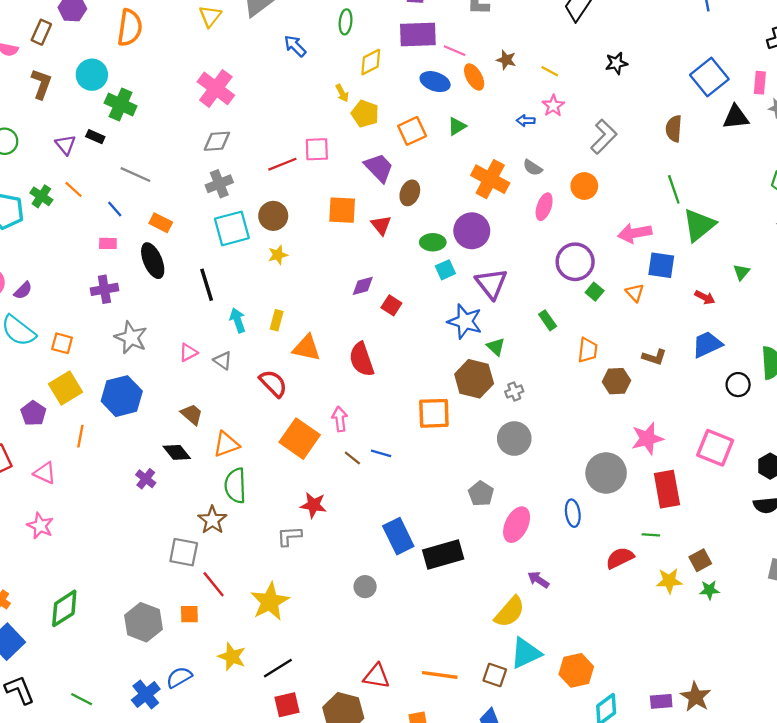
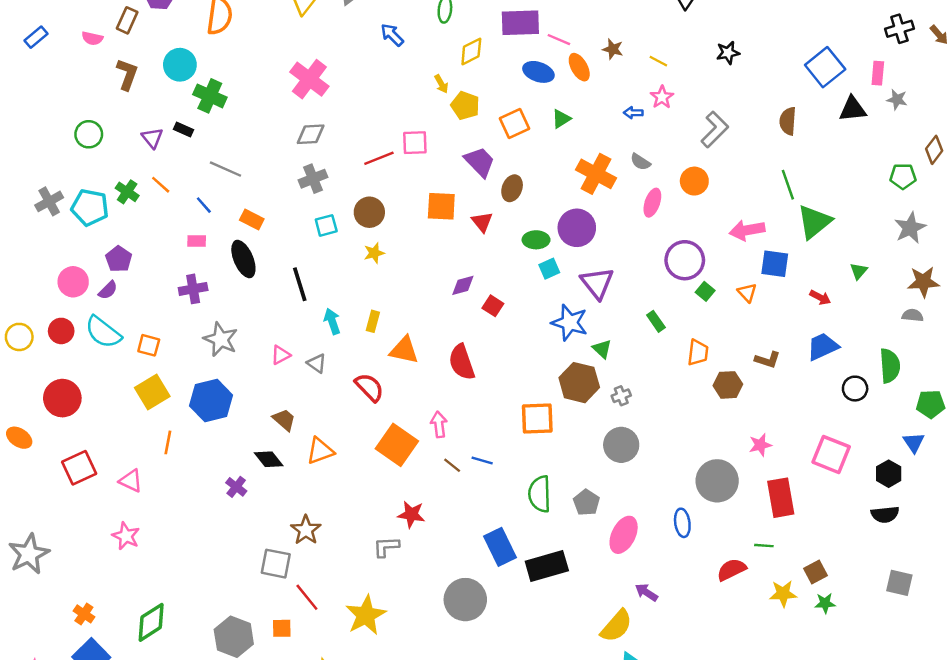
cyan square: (232, 228) -> (326, 225), size x0.6
purple pentagon: (33, 413) -> (119, 259), moved
pink star: (647, 439) -> (760, 445), size x0.7
green semicircle: (235, 486) -> (540, 494), moved
gray circle: (365, 587) -> (465, 600), size x1.8

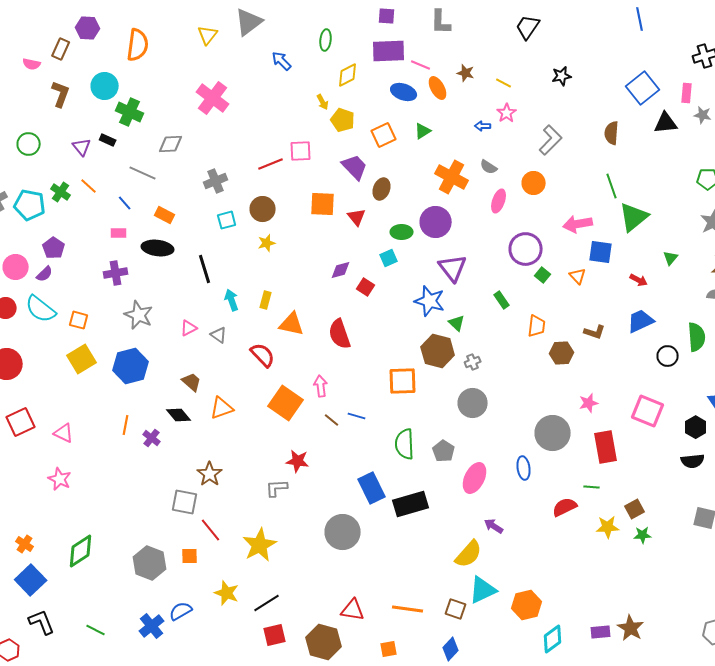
gray diamond: (311, 134) -> (171, 144), moved
black ellipse: (243, 259) -> (158, 248), turned -60
cyan square: (549, 269) -> (389, 258), moved
orange line: (168, 442) -> (126, 425), moved

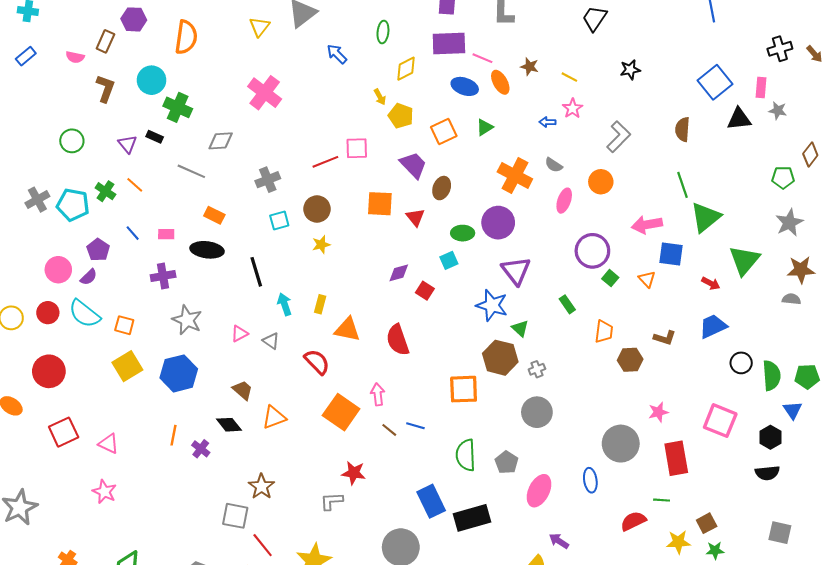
blue line: (125, 203) -> (133, 233), moved
green triangle: (671, 258) -> (744, 260), size x2.0
green semicircle: (697, 337) -> (772, 375), moved

